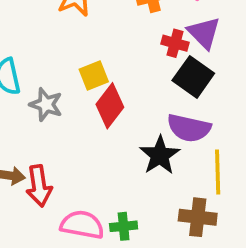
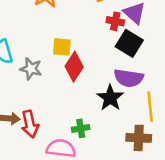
yellow square: (94, 75) -> (62, 47), turned 30
green cross: (124, 226) -> (81, 128), moved

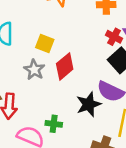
yellow square: (62, 47) -> (45, 43), moved
gray star: (31, 69) -> (34, 70), moved

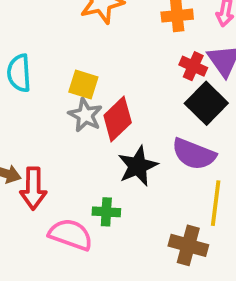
gray star: (34, 70) -> (85, 115), moved
black star: (89, 104) -> (138, 166), moved

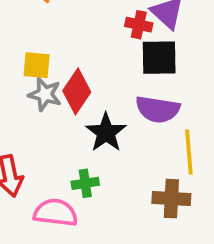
black square: (206, 103) -> (159, 58), turned -33

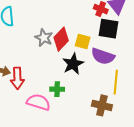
yellow square: (37, 65) -> (83, 42), moved

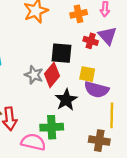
black square: (109, 29) -> (62, 53), moved
yellow square: (83, 42) -> (87, 74), moved
green cross: (57, 89) -> (52, 127), size x1.5

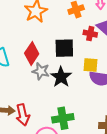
red diamond: (52, 75) -> (32, 53), moved
black star: (66, 100) -> (61, 77), moved

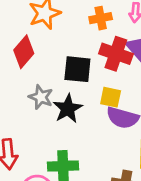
red cross: (90, 34) -> (116, 54), size x1.6
red diamond: (32, 53) -> (24, 52), moved

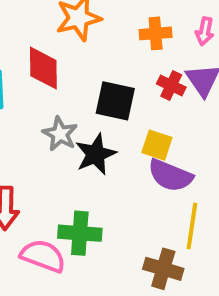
red diamond: (24, 52) -> (43, 68), turned -48
red cross: (116, 54) -> (171, 86), size x0.6

